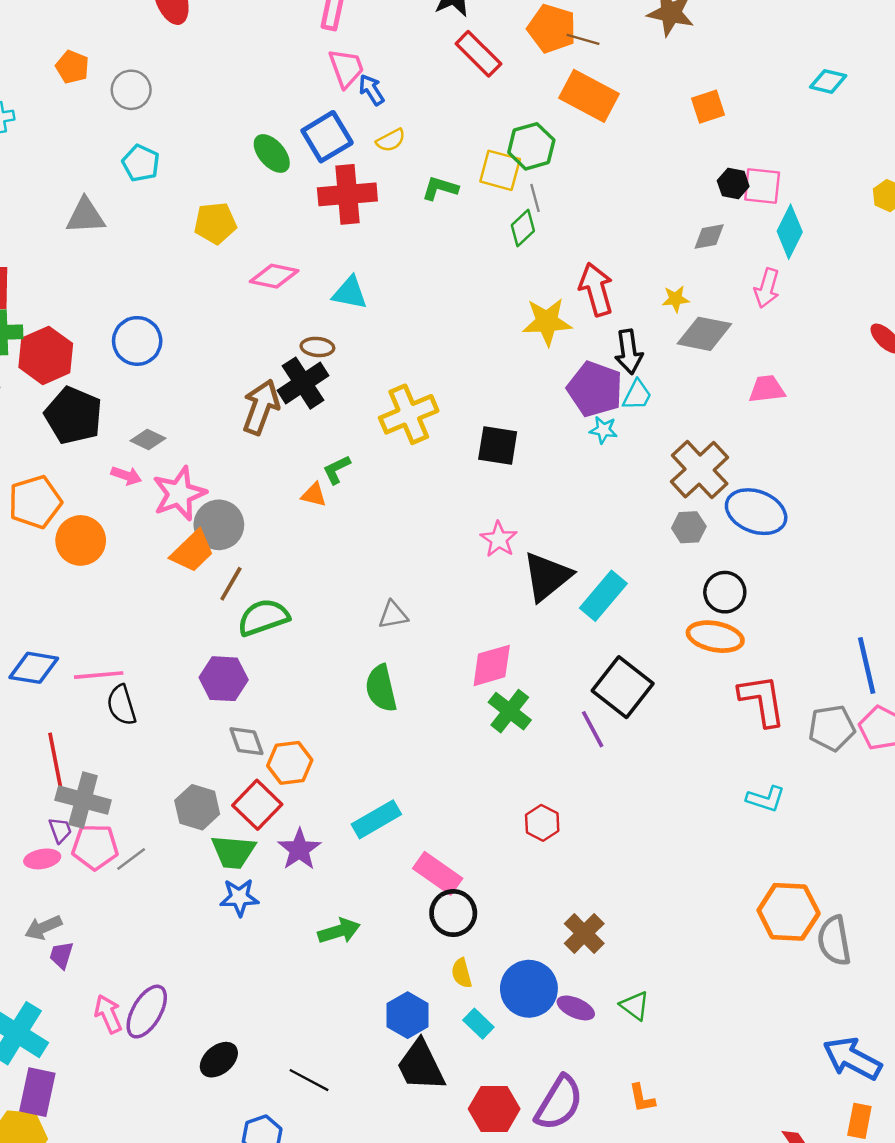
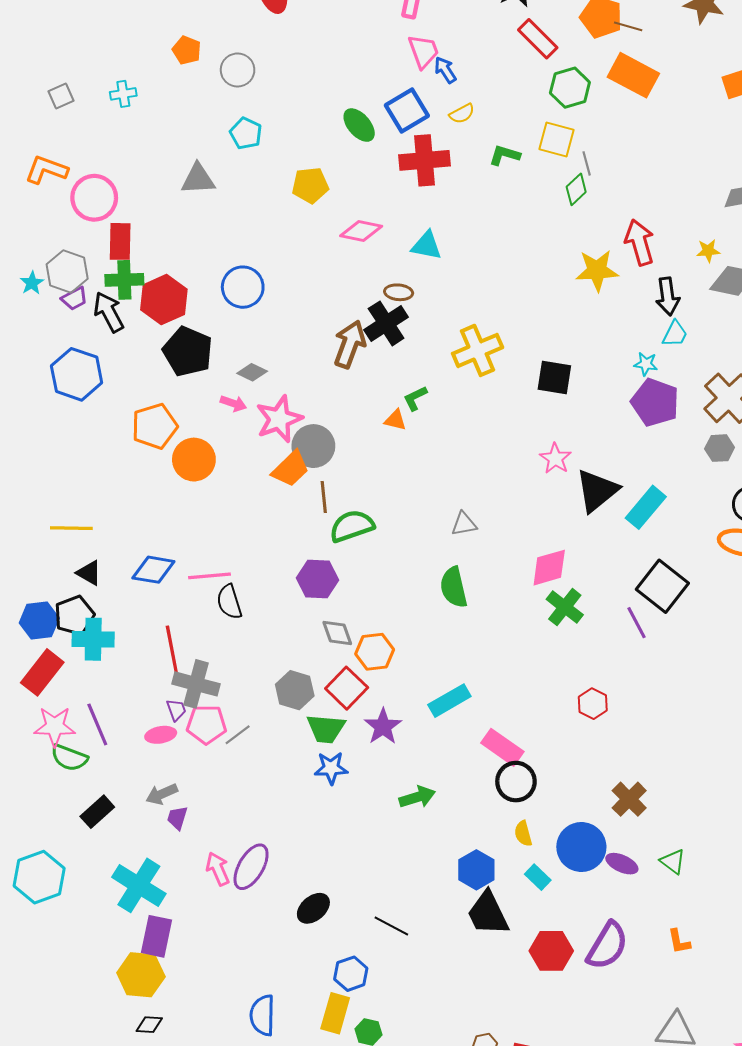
green hexagon: (531, 146) -> (570, 88), moved
purple pentagon: (595, 389) -> (655, 402), moved
brown line: (231, 584) -> (324, 497), turned -36

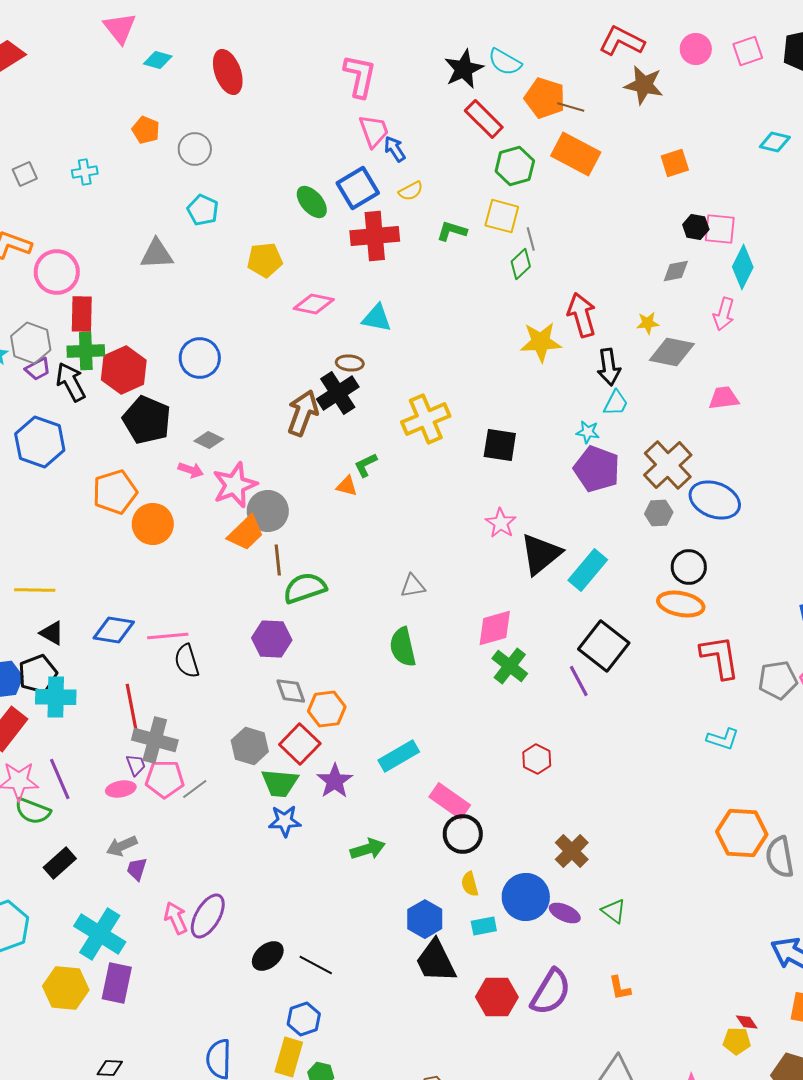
cyan rectangle: (538, 877) -> (484, 926), turned -55
black line: (391, 926) -> (316, 965), moved
yellow hexagon: (141, 975) -> (66, 988), moved

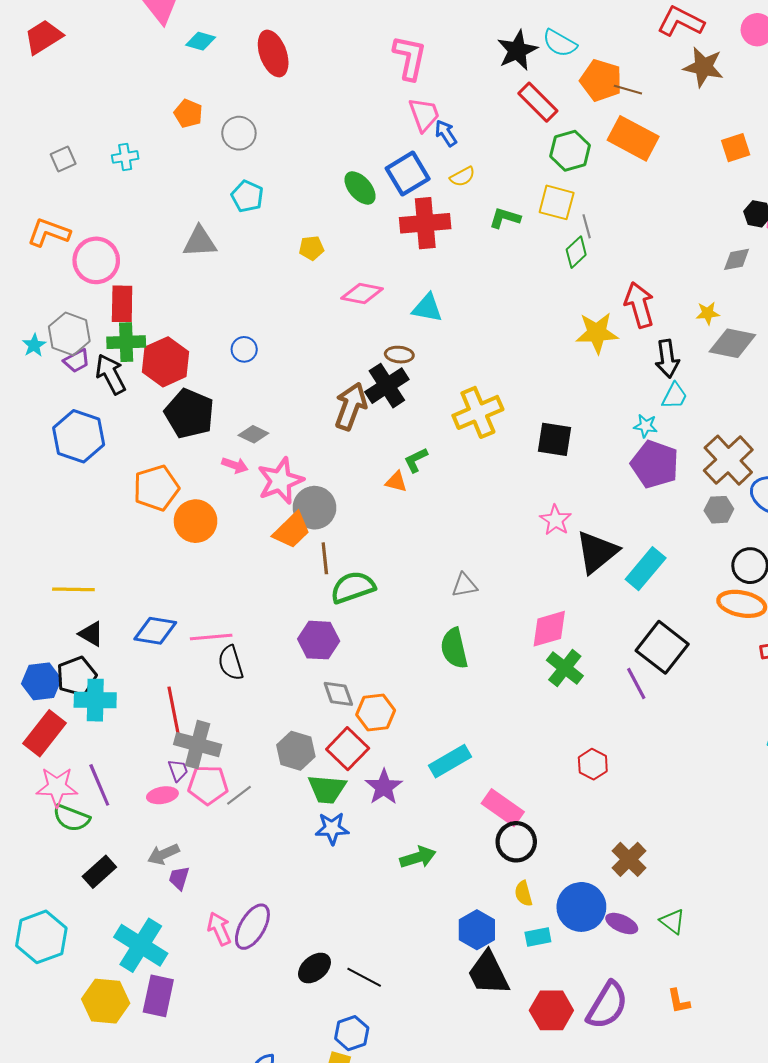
yellow pentagon: (265, 260) -> (311, 248), size x0.7
blue circle: (200, 358) -> (244, 349), size x0.6

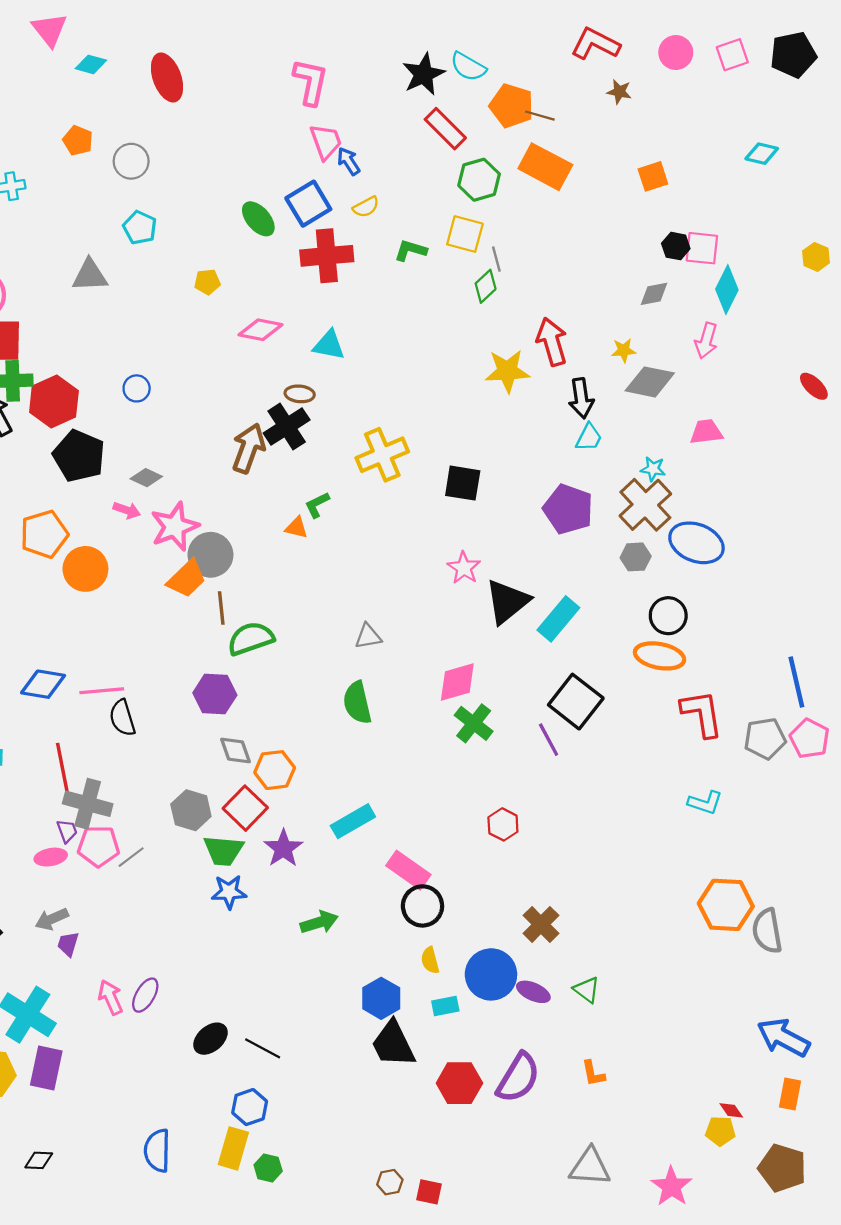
brown star: (703, 67) -> (619, 92), size x0.6
cyan star: (646, 426) -> (653, 469), moved
purple ellipse: (252, 927) -> (145, 995), size x0.7

